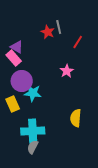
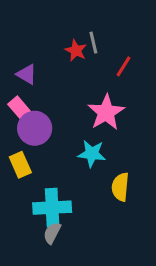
pink rectangle: (14, 58) -> (20, 109), moved
pink star: (67, 71) -> (106, 112), size x1.6
cyan star: (33, 93) -> (92, 154), moved

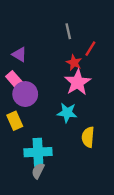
red star: (76, 50) -> (74, 63), moved

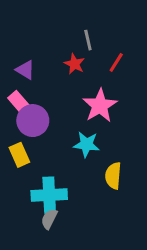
red star: (74, 63) -> (74, 64), moved

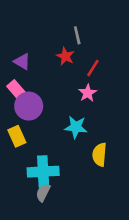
red line: (116, 62) -> (93, 68), moved
pink star: (100, 106) -> (88, 93), size x0.6

